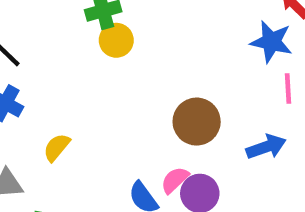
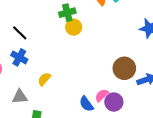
brown circle: (197, 122) -> (124, 68), moved

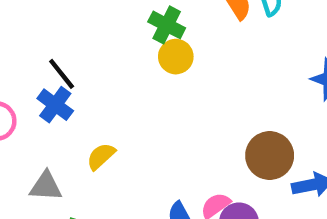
green cross: (67, 13) -> (167, 25), turned 35
black line: (20, 33) -> (62, 74), moved

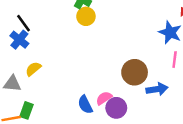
yellow semicircle: (101, 156) -> (33, 69), moved

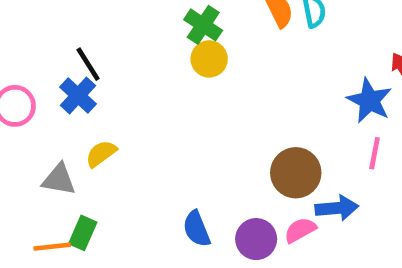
pink semicircle: (104, 98) -> (300, 230), moved

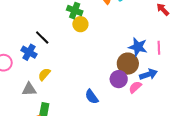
black line: (88, 64) -> (42, 37), moved
blue star: (369, 100) -> (138, 47), moved
purple circle: (256, 239) -> (119, 79), moved

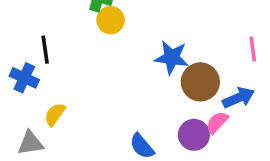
black line: (42, 37) -> (45, 50), turned 42
blue star: (138, 47) -> (172, 58), moved
purple circle: (119, 79) -> (194, 135), moved

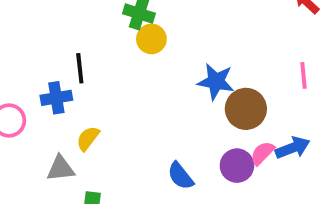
blue cross: (24, 78) -> (56, 98), turned -36
blue arrow: (239, 98) -> (293, 148), moved

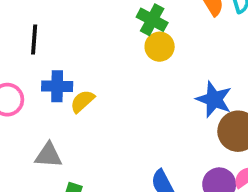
black line: (80, 68) -> (34, 40), moved
yellow semicircle: (88, 138) -> (82, 101), moved

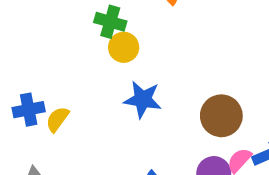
blue star: (214, 99) -> (143, 99), moved

